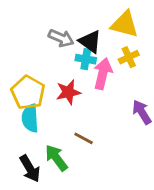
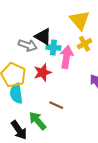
yellow triangle: (125, 24) -> (80, 20), turned 40
gray arrow: (61, 38) -> (28, 45), moved
black triangle: (90, 42) -> (43, 36), moved

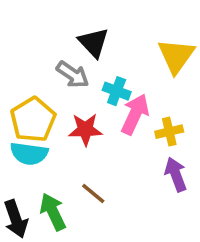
black triangle: (43, 36) -> (94, 43), moved
yellow cross: (84, 44) -> (169, 132), moved
cyan semicircle: (16, 94) -> (29, 154), turned -90

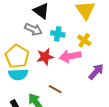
pink arrow: (135, 114) -> (70, 56), moved, turned -115
yellow cross: (169, 132) -> (84, 40), moved, turned -32
purple arrow: (176, 174) -> (96, 72), turned 72

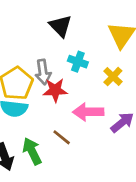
gray arrow: (33, 29) -> (43, 72), moved, turned 48
pink arrow: (70, 56) -> (88, 112), moved

